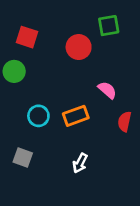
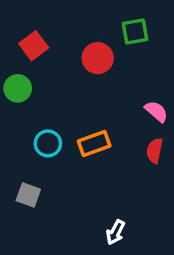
red square: (27, 37) -> (34, 46), turned 35
pink semicircle: (107, 90) -> (156, 111), moved
white arrow: (80, 163) -> (115, 232), moved

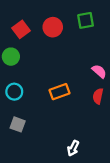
red circle: (98, 58) -> (53, 27), moved
cyan circle: (48, 143) -> (14, 92), moved

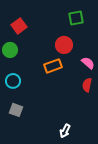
red circle: (53, 27) -> (64, 45), moved
orange rectangle: (60, 92) -> (53, 66), moved

